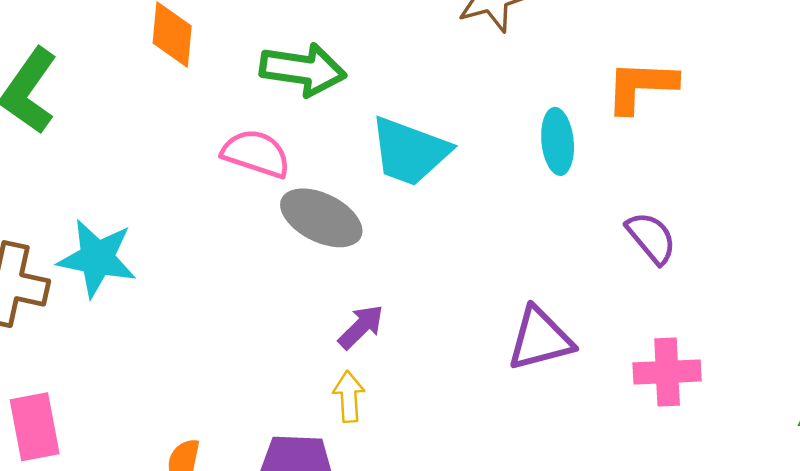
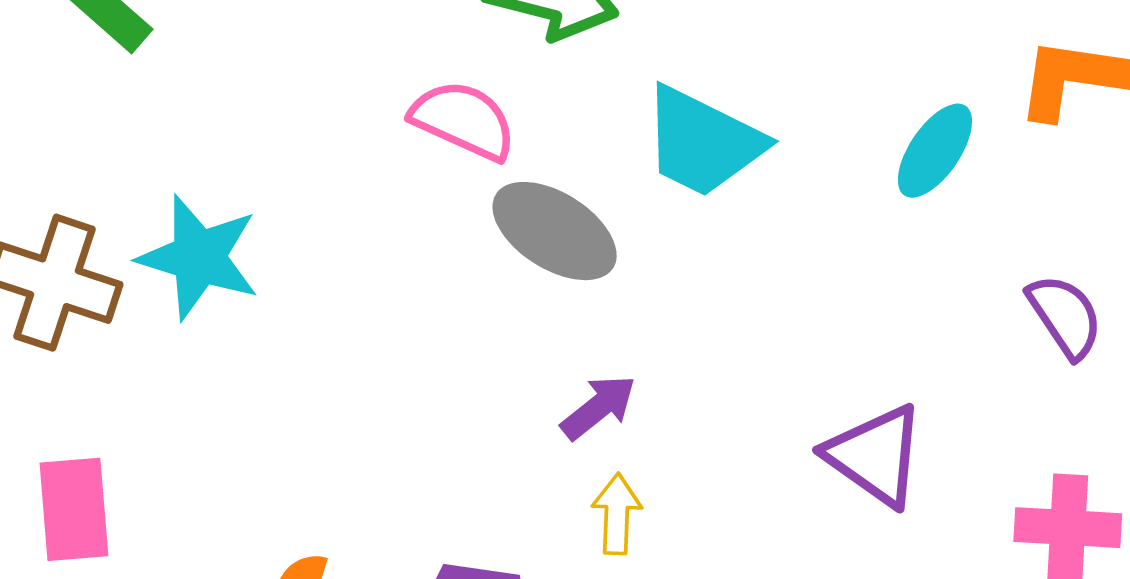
cyan ellipse: (558, 141) -> (935, 151), turned 34
purple triangle: (540, 339) -> (875, 455), turned 44
yellow arrow: (349, 397) -> (617, 514), moved

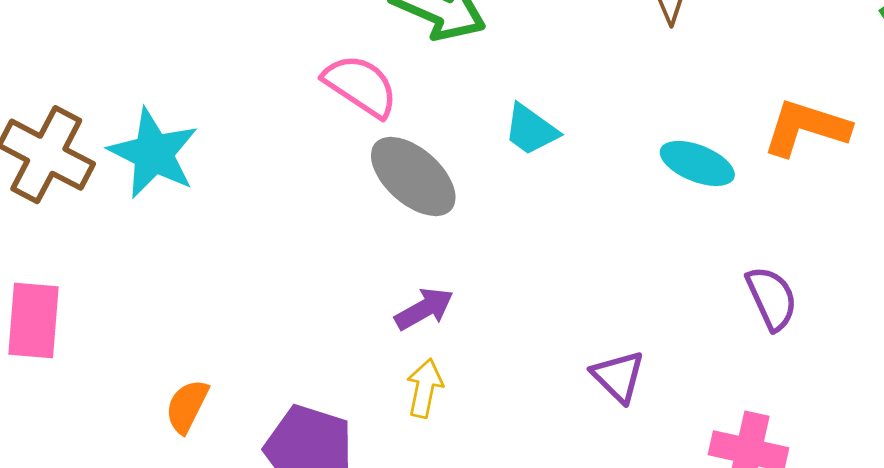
cyan trapezoid: (703, 142) -> (531, 130), size x0.6
cyan ellipse: (935, 151) -> (697, 163), turned 68
purple triangle: (875, 455) -> (618, 376), size x0.7

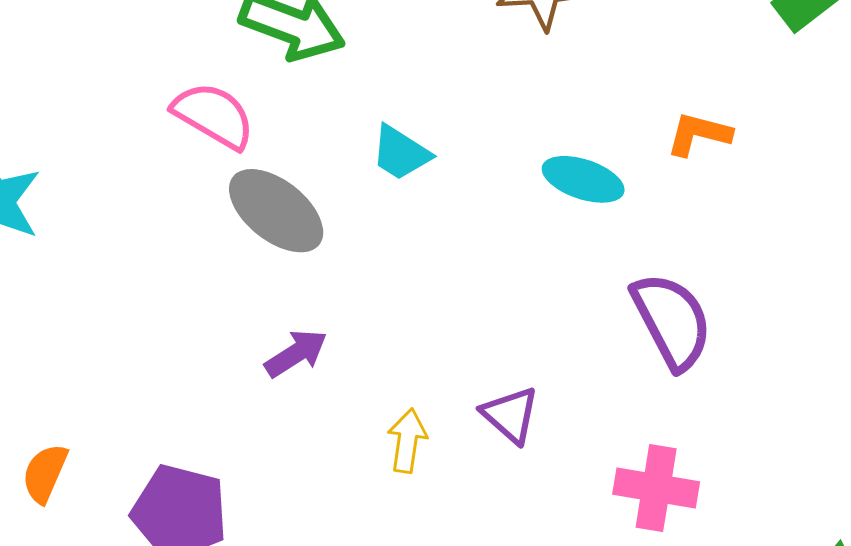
orange L-shape: (806, 128) -> (699, 134), size x0.7
purple semicircle: (772, 298) -> (672, 321), size x1.4
yellow arrow: (425, 388) -> (407, 441), moved

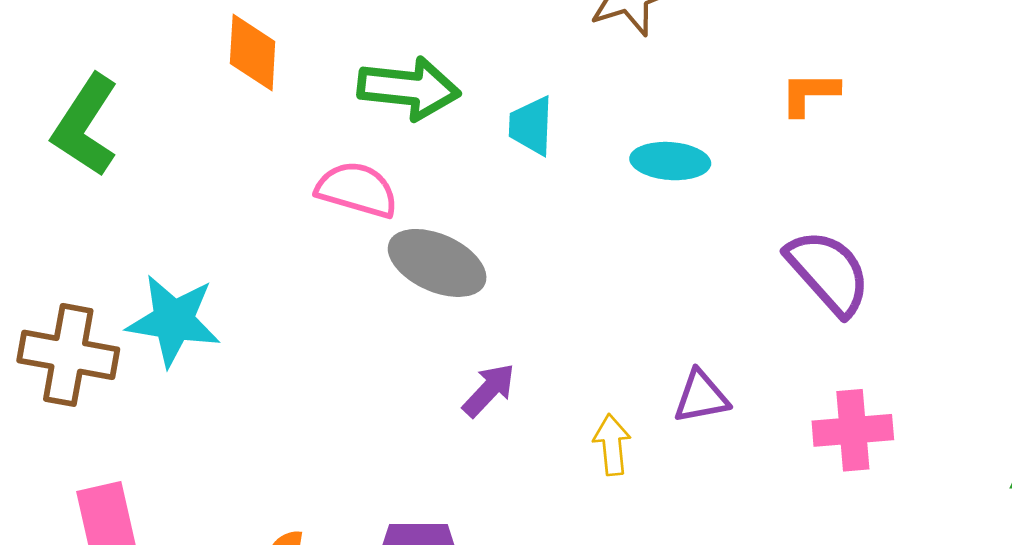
cyan trapezoid: (401, 153) -> (531, 126), moved, turned 74
cyan ellipse: (583, 179) -> (670, 161), moved
purple triangle: (510, 415) -> (701, 397), turned -38

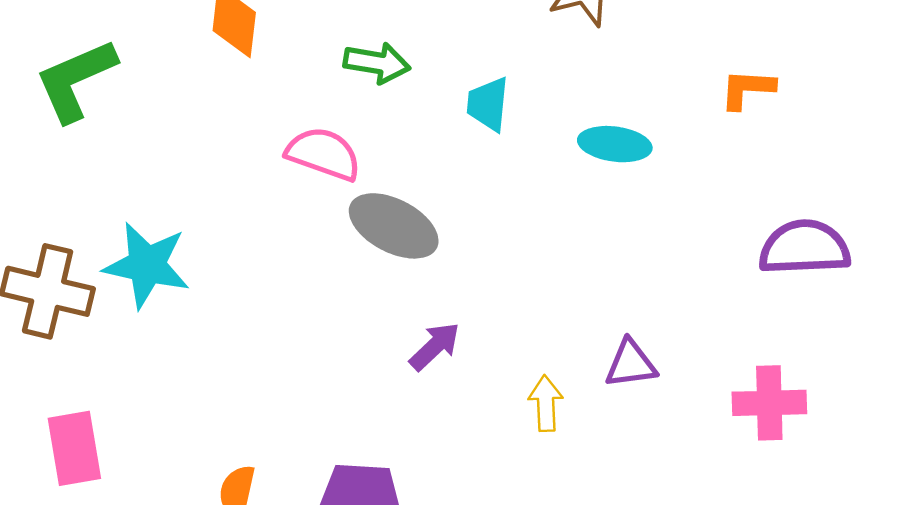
green arrow: (409, 88) -> (377, 63), size x0.7
green L-shape: (85, 125) -> (76, 80), turned 30
purple semicircle: (828, 272) -> (804, 248), moved, turned -54

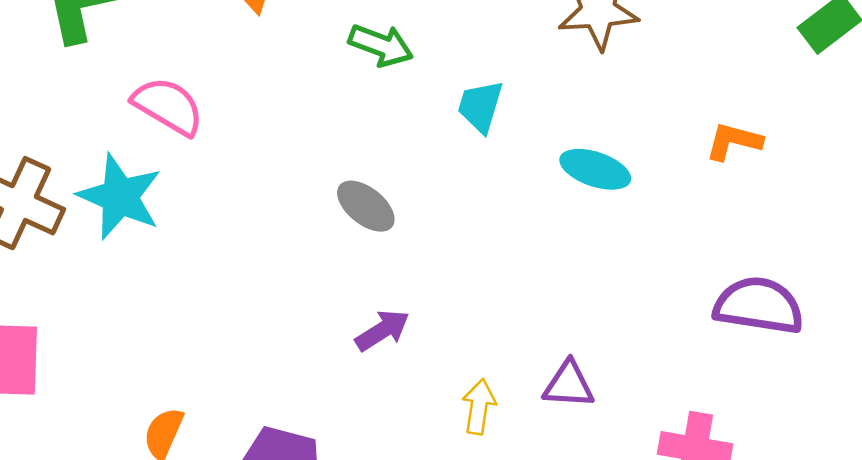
pink semicircle: (324, 154) -> (168, 106), moved
gray ellipse: (394, 226) -> (366, 206), size x0.7

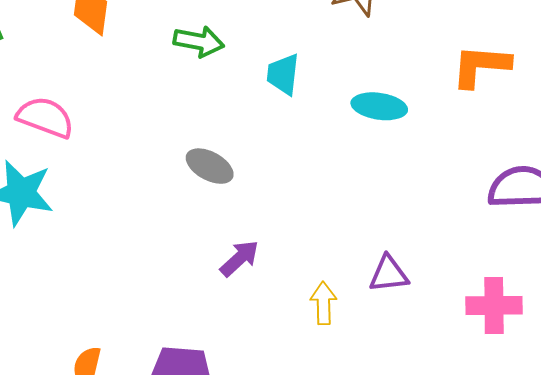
orange L-shape: (734, 141) -> (481, 66), size x1.4

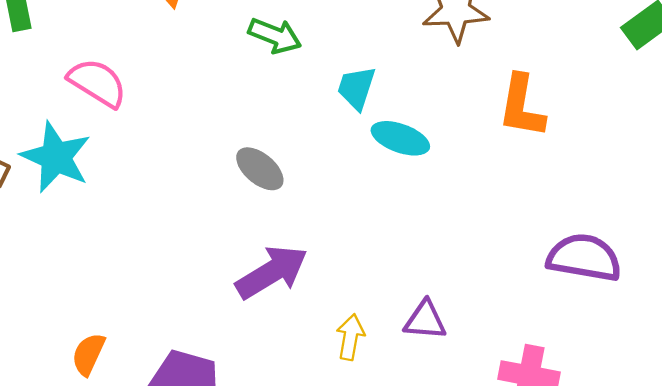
orange L-shape: (481, 66) -> (522, 106), moved, turned -96
cyan ellipse: (379, 106) -> (400, 138), moved
purple arrow: (239, 258) -> (272, 272), size x1.6

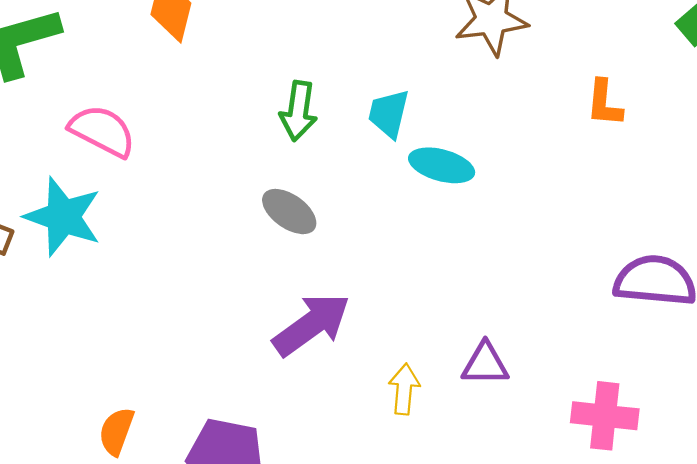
green arrow: (275, 36) -> (298, 111), moved, turned 81
orange L-shape: (522, 106) -> (604, 103), moved, size x0.7

